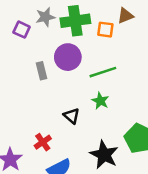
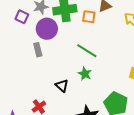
purple circle: (68, 57) -> (47, 29), moved
green line: (103, 72) -> (87, 51), turned 50

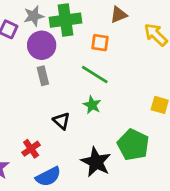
orange square: (89, 17) -> (100, 43), moved
gray rectangle: (38, 50) -> (43, 76), moved

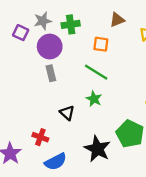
green cross: (65, 20) -> (71, 24), size x0.7
red cross: (31, 149) -> (40, 137), turned -35

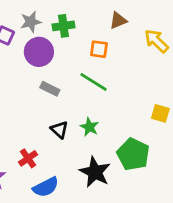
gray rectangle: (51, 73) -> (50, 89), moved, turned -49
green star: (94, 99) -> (89, 127), moved
red cross: (40, 137) -> (28, 158), turned 35

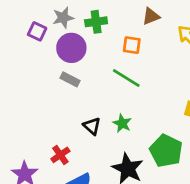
gray rectangle: (50, 89) -> (70, 79), moved

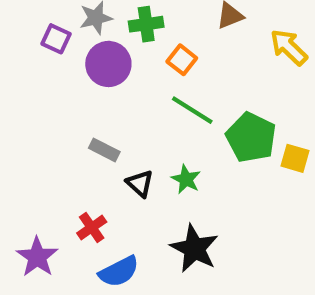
orange square: (132, 45) -> (182, 60), moved, turned 30
gray rectangle: (70, 79) -> (104, 150), moved
green pentagon: (166, 151) -> (251, 137), moved

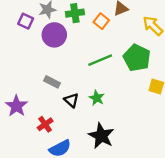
orange square: (182, 60) -> (101, 21), moved
green line: (192, 110) -> (100, 60), turned -55
green pentagon: (251, 137) -> (137, 58), moved
purple star: (37, 257) -> (16, 106), moved

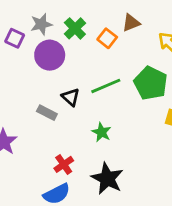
green cross: (75, 13) -> (75, 28), turned -36
black triangle: (71, 100) -> (71, 97), moved
red cross: (45, 124) -> (64, 164), moved

